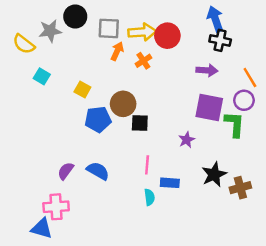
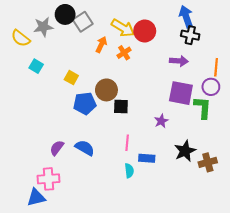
gray square: (109, 28) -> (83, 22), moved, turned -36
yellow arrow: (142, 32) -> (123, 28), turned 35
orange line: (250, 78) -> (216, 67), turned 36
blue triangle: (42, 228) -> (36, 198), turned -30

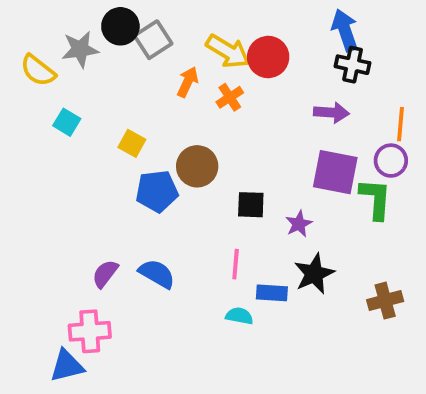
black square: (121, 106) -> (251, 205), moved
black star: (185, 151) -> (314, 274), moved
cyan semicircle: (129, 171) -> (239, 316), turned -72

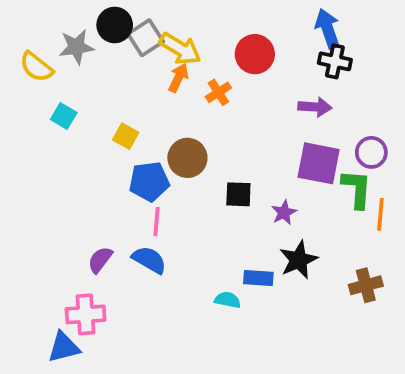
yellow arrow: (228, 51) -> (180, 49), moved
orange line: (400, 124) -> (380, 214), moved
pink line: (236, 264) -> (157, 222), moved

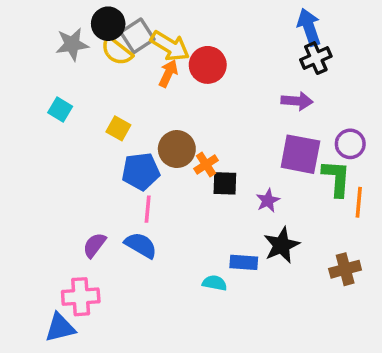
red circle: (255, 54) -> (208, 65), moved
black cross: (335, 61) -> (316, 58), turned -36
yellow semicircle: (36, 67) -> (117, 51), moved
orange cross: (218, 92) -> (206, 164), moved

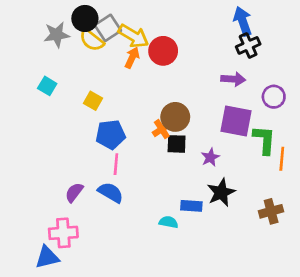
purple circle: (350, 144) -> (274, 97), moved
brown circle: (177, 149) -> (175, 117), moved

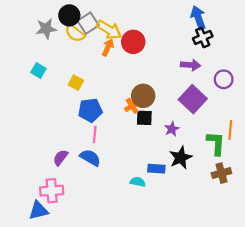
purple square: (236, 121) -> (193, 99), turned 32
green L-shape: (264, 140) -> (216, 143), moved

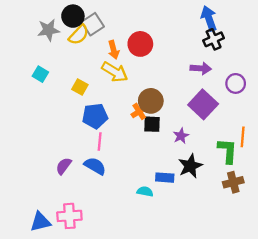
yellow arrow: (109, 30) -> (115, 72), moved
yellow semicircle: (75, 33) -> (79, 35), turned -85
orange arrow: (108, 47) -> (114, 50), turned 140
pink cross: (52, 191) -> (69, 216), moved

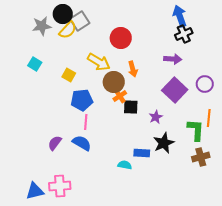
orange arrow: (114, 50) -> (133, 69), moved
purple circle: (236, 83) -> (205, 84), moved
brown circle: (151, 101) -> (114, 82), moved

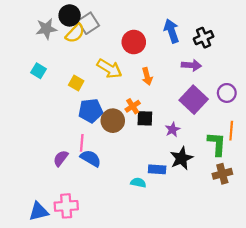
blue arrow: (180, 16) -> (171, 31), moved
brown circle: (114, 82) -> (113, 121), moved
pink line: (86, 122) -> (82, 143), moved

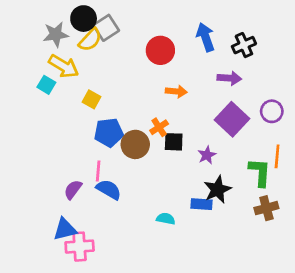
yellow arrow: (109, 69) -> (64, 66), moved
orange arrow: (147, 76) -> (176, 91), turned -70
blue rectangle: (157, 169) -> (202, 204), moved
blue triangle: (39, 211) -> (65, 229), moved

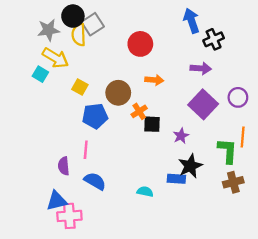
blue arrow: (205, 37) -> (191, 21), moved
yellow semicircle: (90, 40) -> (79, 35), turned 135
brown circle: (135, 144) -> (118, 93), moved
purple semicircle: (73, 190) -> (64, 166), turned -42
blue semicircle: (109, 190) -> (95, 181), moved

